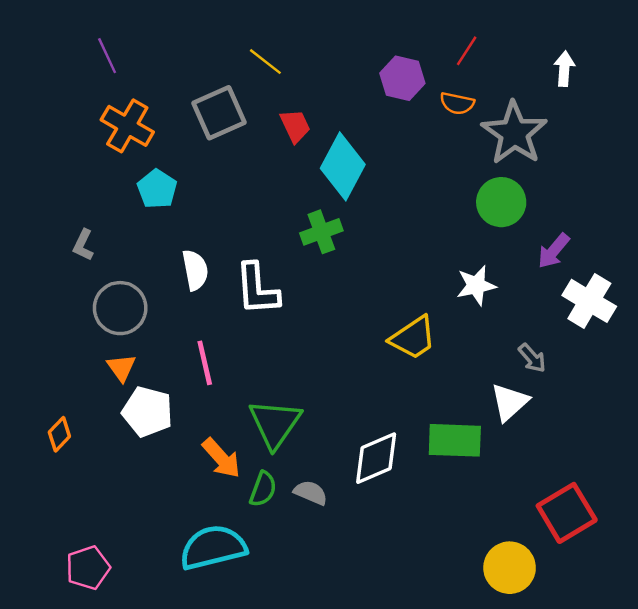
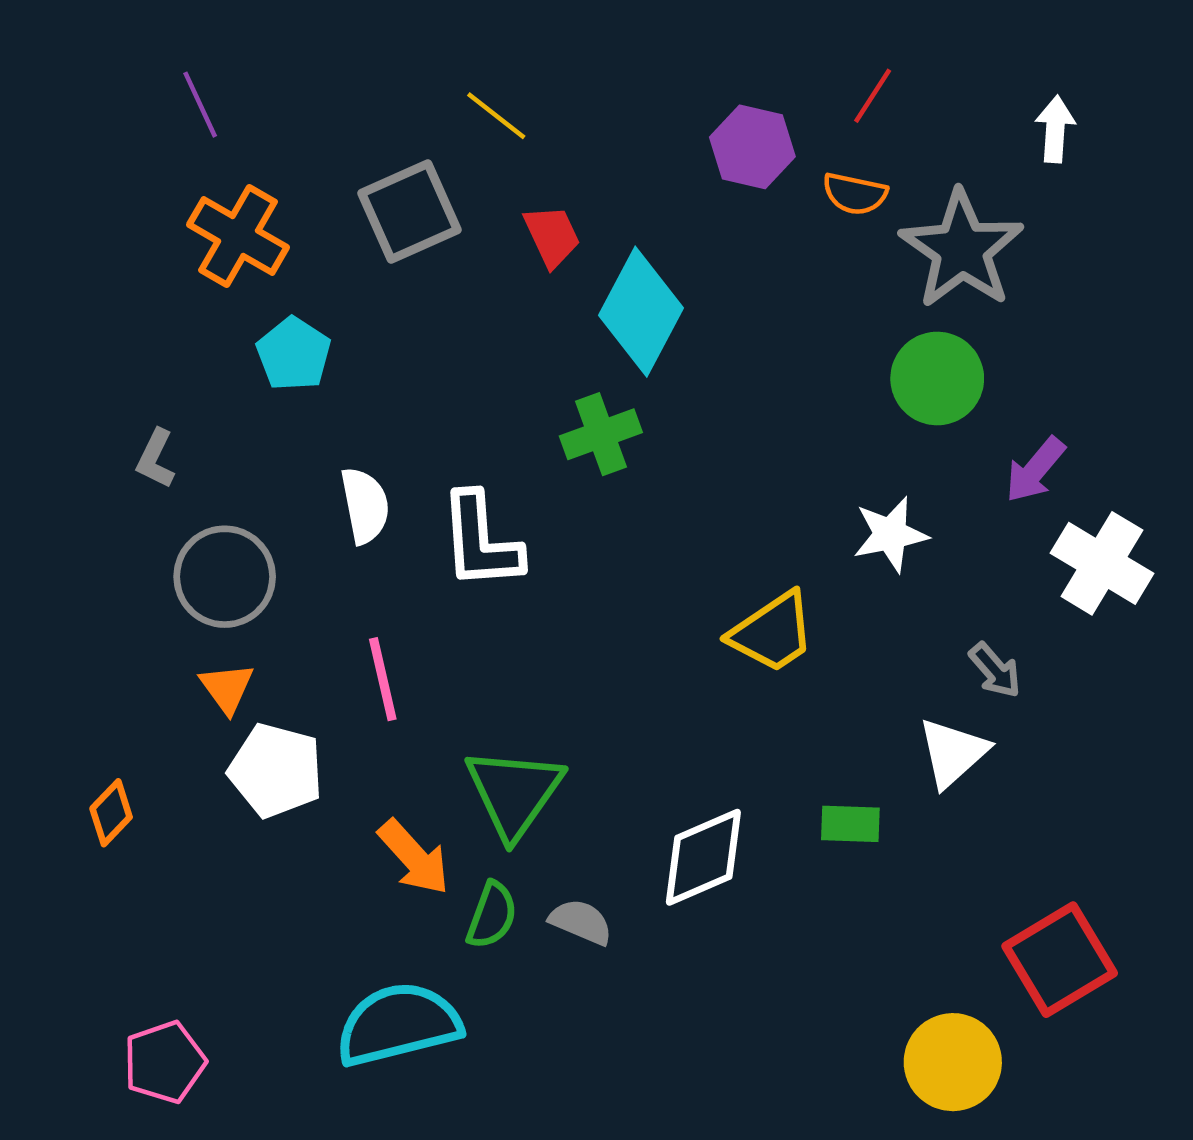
green rectangle: (455, 440) -> (850, 824), size x0.6

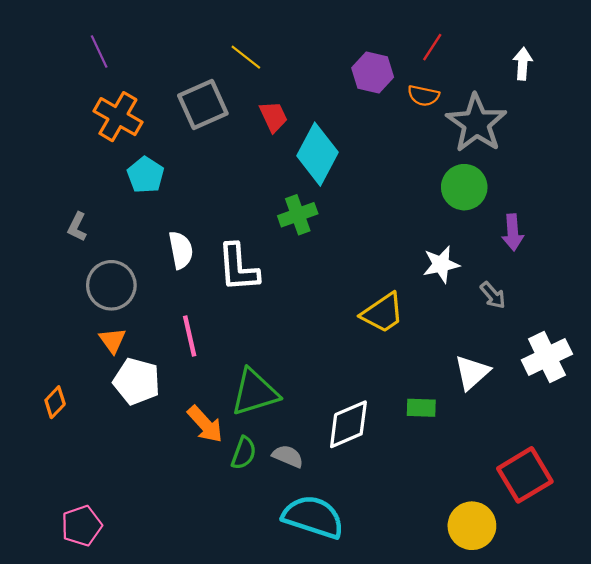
purple arrow: (1035, 470) -> (513, 232), turned -44
white cross: (1102, 563) -> (547, 357), moved, turned 33
gray arrow: (995, 670) -> (493, 295), moved
green triangle: (514, 793) -> (255, 392), turned 38
cyan semicircle: (398, 1024) -> (313, 517), moved, turned 32

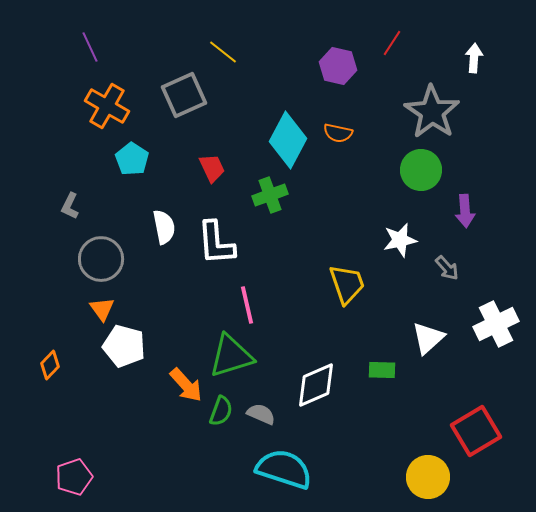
orange semicircle: (423, 96) -> (338, 133), moved
red trapezoid: (273, 117) -> (212, 168), moved
yellow trapezoid: (383, 313) -> (347, 284), turned -75
pink line: (190, 336) -> (247, 305), moved

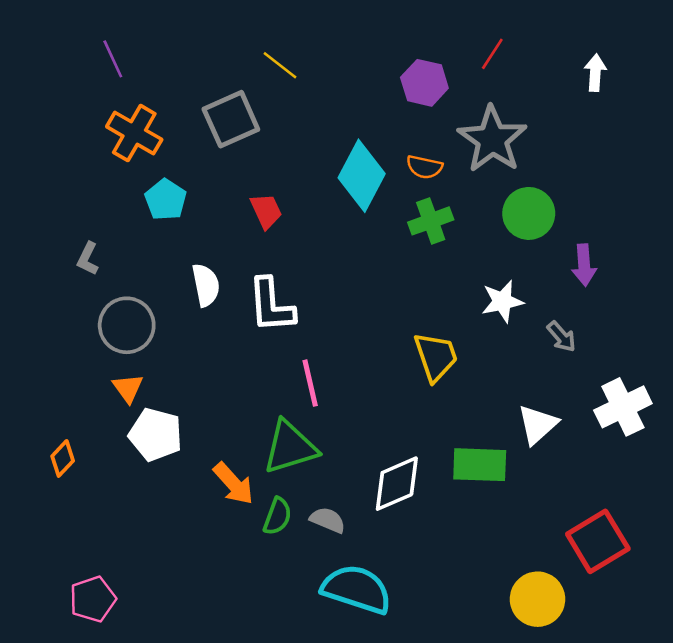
gray star: (432, 112) -> (492, 139), moved
green cross: (270, 195) -> (431, 221), moved
green rectangle: (382, 370) -> (480, 465), size x1.6

